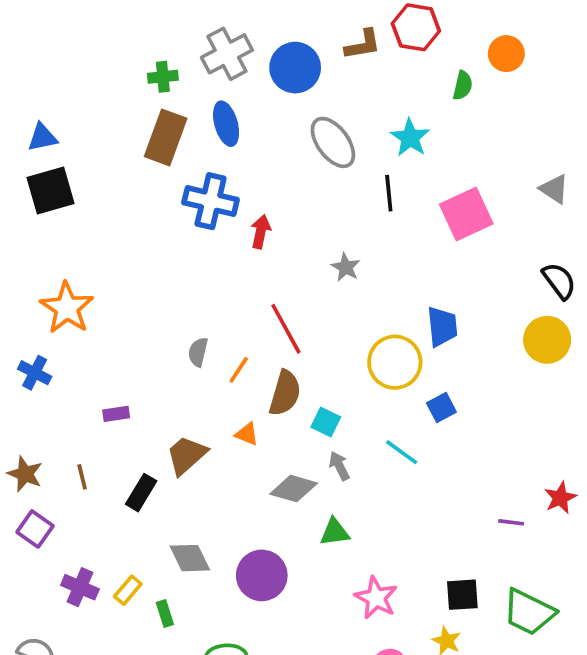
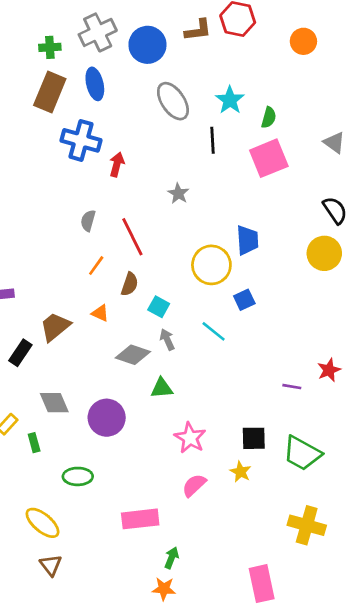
green semicircle: (463, 85) -> (269, 118), moved
gray semicircle: (198, 352) -> (88, 221), moved
brown semicircle: (285, 393) -> (130, 284), size x0.7

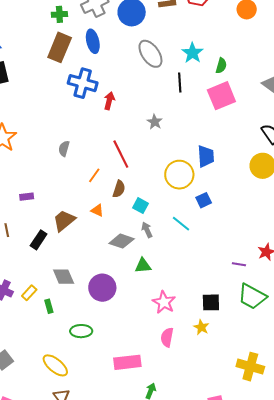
gray semicircle: (88, 221) -> (64, 149), moved
green trapezoid: (302, 453) -> (252, 297), moved
pink semicircle: (194, 485) -> (167, 337), turned -36

